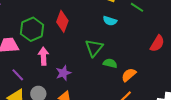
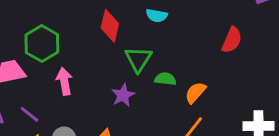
red diamond: (62, 21) -> (110, 26), moved
purple star: (63, 73) -> (123, 95), moved

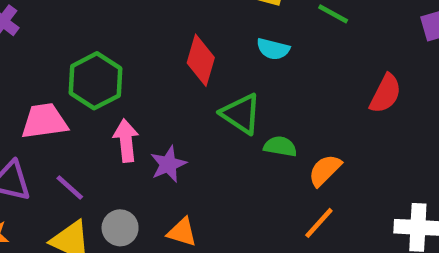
green triangle: (138, 59) -> (241, 114), turned -32
purple star: (123, 95) -> (168, 164), moved

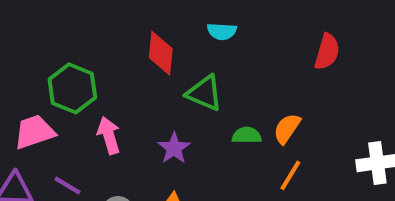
green semicircle: (280, 146) -> (247, 135), moved
purple star: (168, 164) -> (174, 148), moved

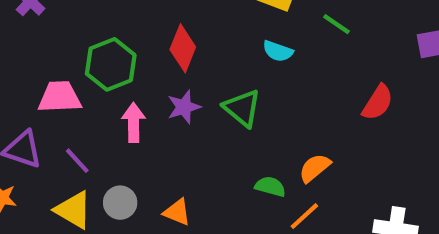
red diamond: (161, 53) -> (183, 48), moved
green semicircle: (247, 135) -> (270, 187), moved
purple star: (174, 148) -> (184, 107), moved

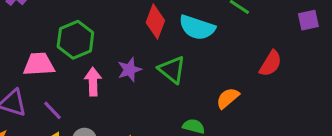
red diamond: (183, 48) -> (155, 21), moved
cyan semicircle: (278, 51) -> (197, 28), size x1.6
orange semicircle: (315, 168) -> (228, 98), moved

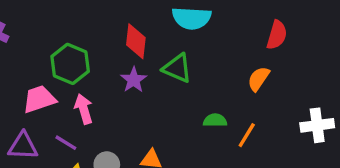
red diamond: (155, 21) -> (136, 41), moved
pink arrow: (93, 82) -> (84, 109), moved
orange semicircle: (228, 98) -> (259, 79), moved

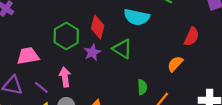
green hexagon: (70, 64) -> (66, 36), moved
pink arrow: (84, 109) -> (65, 77), moved
green semicircle: (215, 120) -> (142, 87), turned 80

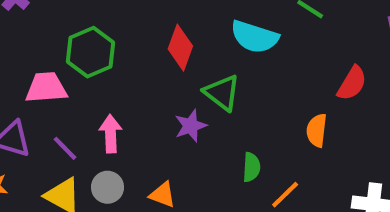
green hexagon: (66, 36) -> (90, 52), moved
purple star: (92, 52) -> (191, 126), moved
orange semicircle: (175, 64) -> (317, 130), turned -42

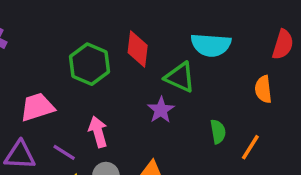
cyan semicircle: (254, 37) -> (211, 45), moved
green hexagon: (90, 52) -> (89, 64), moved

